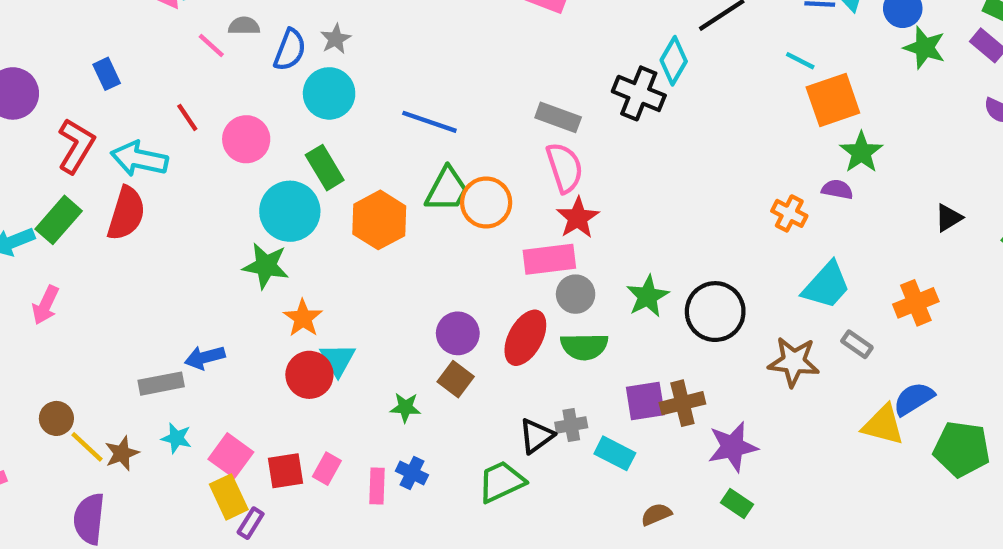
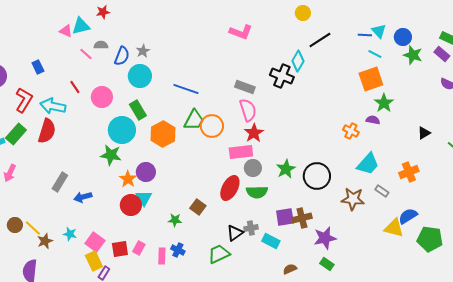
cyan line: (800, 61) -> (375, 54), moved
purple circle: (458, 333) -> (146, 172), moved
gray rectangle: (161, 384) -> (60, 182), moved, turned -48
yellow line: (87, 447) -> (33, 228), moved

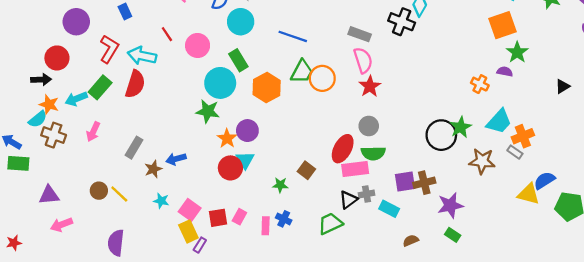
pink rectangle: (241, 152) -> (355, 169), moved
green star: (286, 169) -> (461, 127), moved
orange cross: (409, 172) -> (523, 136), moved
gray rectangle: (60, 182) -> (134, 148), moved
brown star: (45, 241) -> (153, 169), moved

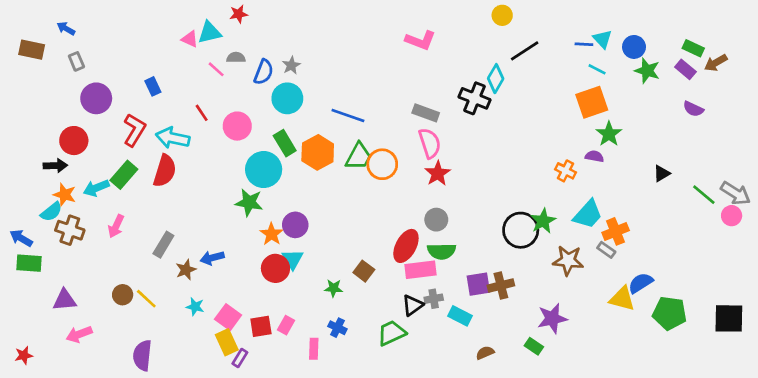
orange hexagon: (267, 87) -> (318, 152), moved
purple star: (450, 205) -> (552, 318), moved
pink rectangle: (266, 226) -> (314, 349), moved

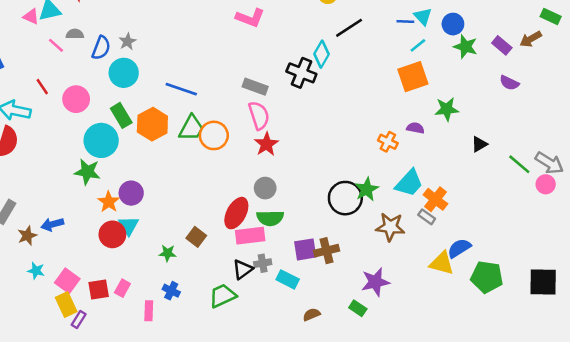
green rectangle: (693, 48) -> (551, 17), moved
cyan line: (597, 69) -> (418, 45), turned -66
green star: (609, 134) -> (447, 109), moved, turned 30
orange cross: (616, 231) -> (435, 199), turned -30

